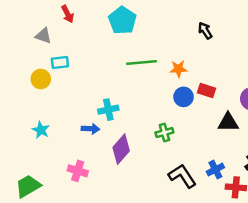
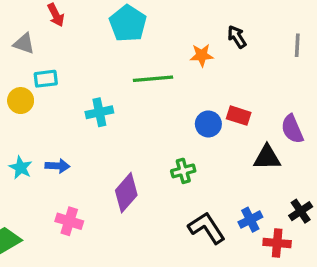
orange star: (178, 69) -> (202, 55), moved
cyan cross: (108, 110) -> (99, 112), moved
blue arrow: (90, 129) -> (57, 166), moved

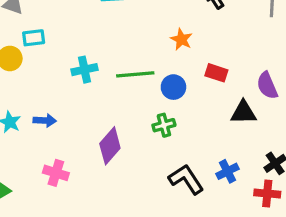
orange star: (202, 55) -> (181, 39), moved, turned 30
green line: (153, 79) -> (135, 74), moved
blue circle: (208, 124) -> (173, 87), moved
red cross: (277, 243) -> (267, 194), moved

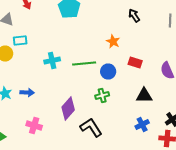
black triangle: (243, 112) -> (144, 96), moved
black L-shape: (186, 179) -> (91, 128), moved

